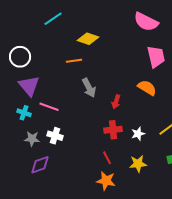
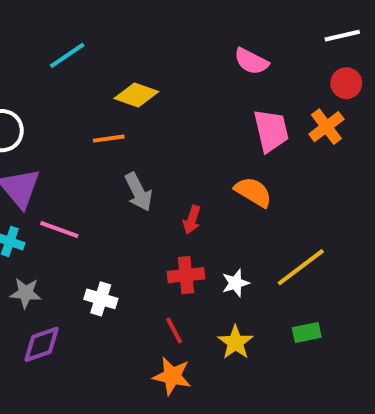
pink semicircle: (146, 22) -> (251, 61), size x0.7
white cross: (55, 136) -> (101, 299), moved
yellow star: (138, 164) -> (235, 342), turned -30

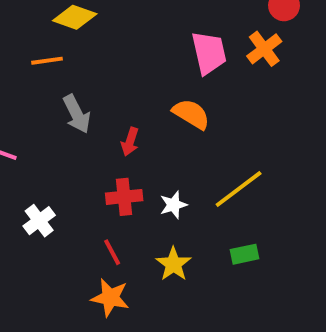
white cross: (101, 299) -> (39, 221), turned 36

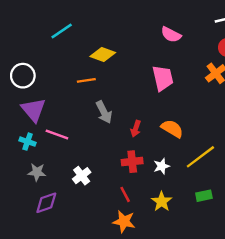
pink trapezoid: (209, 53) -> (163, 78), moved
orange semicircle: (191, 114) -> (172, 129), moved

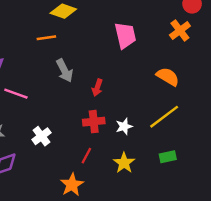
orange semicircle: (172, 129) -> (168, 77), moved
red line: (125, 194) -> (86, 156), turned 56
orange star: (124, 222) -> (72, 185), moved, turned 30

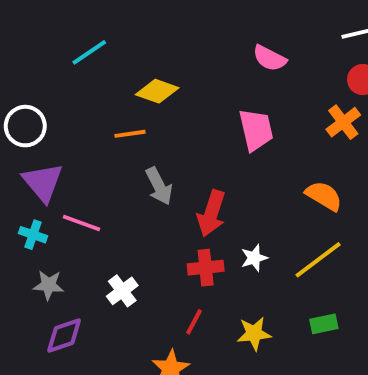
red arrow: (97, 88) -> (211, 213), size x1.6
white star: (124, 126) -> (254, 258), moved
yellow star: (124, 163) -> (254, 334), turned 30

